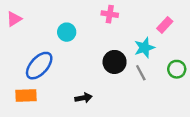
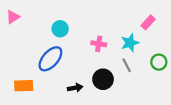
pink cross: (110, 14) -> (99, 44), moved
black circle: (115, 62) -> (103, 79), moved
blue ellipse: (39, 66) -> (50, 59), moved

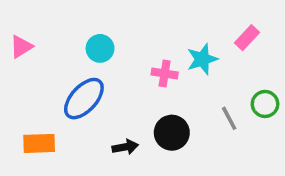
pink triangle: (13, 17) -> (21, 47), moved
cyan star: (130, 43) -> (202, 59), moved
gray line: (127, 65) -> (229, 118), moved

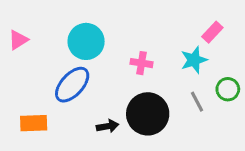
cyan circle: (100, 48) -> (86, 41), size x1.5
cyan star: (202, 59) -> (194, 60), moved
black circle: (172, 133) -> (148, 114), size x1.4

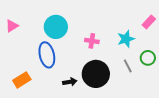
pink rectangle: (212, 32) -> (149, 22), moved
blue ellipse: (72, 85) -> (47, 55), turned -55
orange rectangle: (34, 123) -> (22, 80), turned -30

